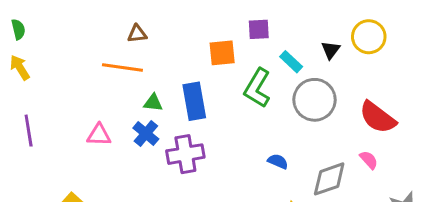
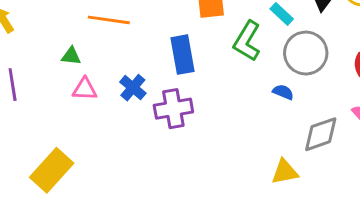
green triangle: (153, 103) -> (71, 56), moved
blue semicircle: (278, 161) -> (283, 92), moved

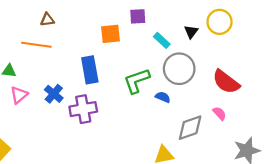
green L-shape: (247, 41) -> (137, 81), moved, turned 40
pink triangle: (85, 89) -> (19, 95), turned -42

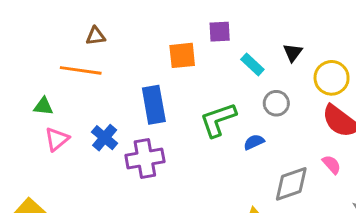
yellow circle: (220, 22) -> (332, 78), moved
gray circle: (179, 69) -> (276, 103), size x0.6
blue semicircle: (163, 97) -> (254, 142), turned -48

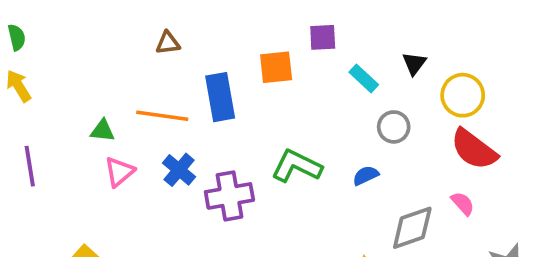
orange line: (81, 70) -> (162, 116), moved
blue rectangle: (154, 105) -> (220, 97), moved
green L-shape: (218, 120) -> (297, 166), moved, turned 45

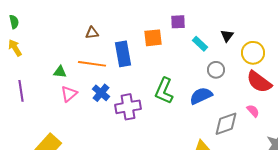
brown triangle: (168, 43) -> (92, 33), moved
green L-shape: (297, 166) -> (164, 91), turned -92
blue semicircle: (366, 175) -> (201, 96), size x1.6

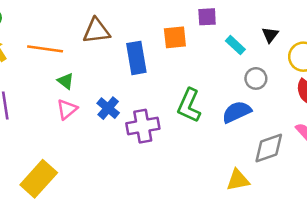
brown triangle: (92, 33) -> (97, 31), size x1.6
orange line: (92, 64) -> (45, 49), moved
green triangle: (60, 72) -> (66, 81), moved, turned 32

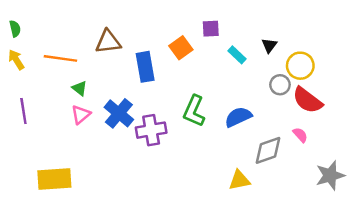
orange square: (175, 37) -> (181, 48), turned -30
gray circle: (256, 78) -> (280, 85), moved
blue cross: (108, 108) -> (119, 113), size x1.4
yellow rectangle: (39, 179) -> (54, 179), turned 44

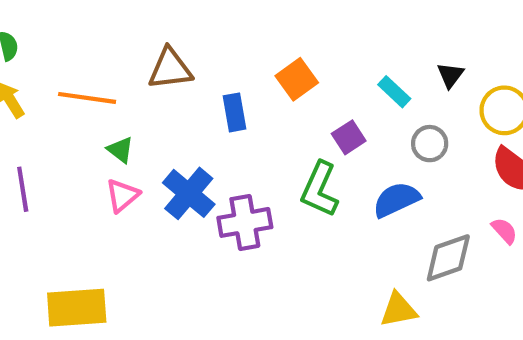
purple square: (211, 29) -> (349, 137), moved, turned -30
blue rectangle: (145, 67) -> (234, 112), size x0.7
gray circle: (280, 85) -> (430, 144), moved

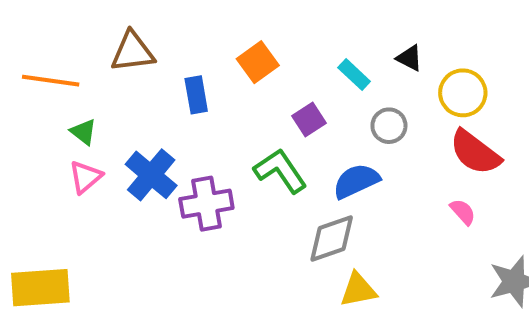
black triangle: (450, 75) -> (409, 58), turned -40
green L-shape: (320, 189) -> (280, 171), turned 122
gray diamond: (448, 258) -> (332, 238), moved

